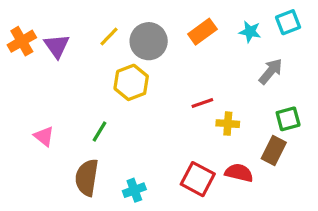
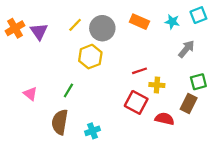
orange rectangle: (202, 32) -> (139, 22), turned 60
red square: (198, 179) -> (136, 102), moved

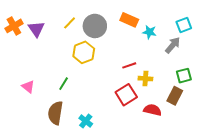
cyan square: (198, 15) -> (184, 25), moved
cyan star: (172, 22) -> (149, 32), moved
red square: (136, 102) -> (126, 95), turned 30
cyan cross: (93, 131) -> (86, 121), turned -32

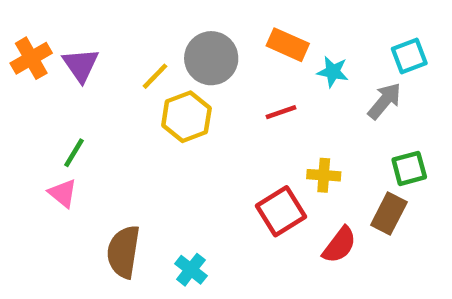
yellow line: (70, 23) -> (155, 76), moved
red line: (129, 65) -> (281, 112), moved
green line: (64, 84) -> (74, 153), moved
red semicircle: (152, 110) -> (339, 245), turned 114

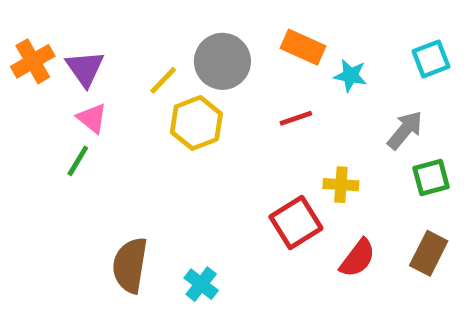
gray arrow: (384, 101) -> (405, 130), moved
pink triangle: (63, 193) -> (92, 118), moved
brown rectangle: (389, 213) -> (429, 253), moved

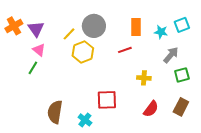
orange rectangle: (303, 47) -> (136, 27), moved, turned 66
cyan star: (350, 76) -> (161, 32), moved
red square: (296, 223) -> (107, 100), moved, turned 30

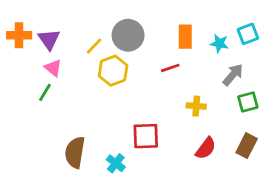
orange cross: (14, 26) -> (19, 35), turned 30

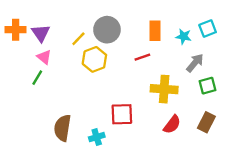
yellow cross: (196, 106) -> (164, 89), size x1.6
cyan cross: (116, 163) -> (97, 137), turned 35

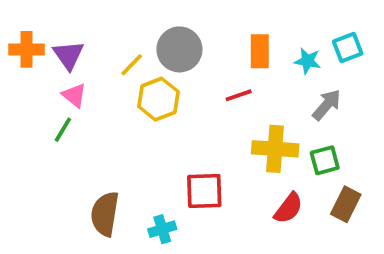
green square: (208, 86) -> (325, 160), moved

